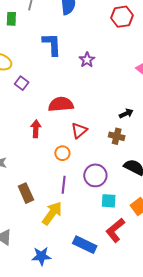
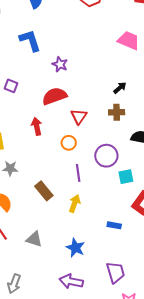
purple star: (87, 60) -> (60, 64), moved
yellow arrow: (52, 213) -> (75, 204), size x0.7
blue rectangle: (85, 245) -> (114, 225), size x0.6
blue star: (41, 256) -> (75, 248), turned -30

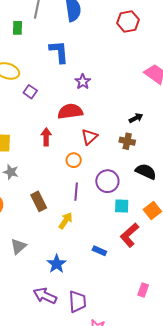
gray triangle: (34, 239) -> (18, 246), turned 48
purple trapezoid: (115, 272) -> (77, 302), moved

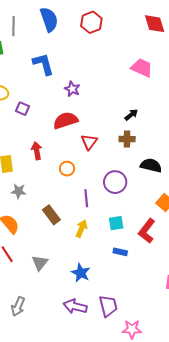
red hexagon: (128, 21) -> (91, 22), moved
red arrow: (46, 137) -> (37, 151), moved
orange circle: (74, 160) -> (67, 169), moved
cyan square: (122, 206) -> (116, 223), moved

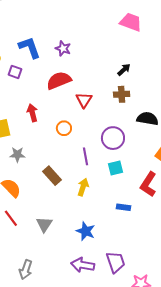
blue L-shape: (43, 64) -> (30, 47), moved
cyan square: (116, 223) -> (116, 168), moved

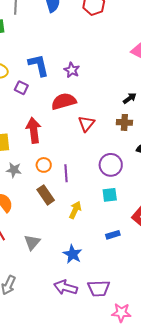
red arrow: (32, 113) -> (34, 130), size x1.4
orange circle: (64, 128) -> (44, 165), moved
purple line: (85, 156) -> (66, 173), moved
blue rectangle: (123, 207) -> (113, 235), turned -32
purple trapezoid: (116, 262) -> (99, 288), turned 100

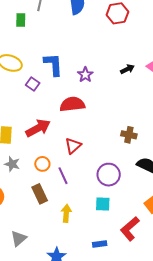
black arrow: (130, 98) -> (127, 69), moved
red triangle: (86, 124) -> (73, 146), moved
red arrow: (34, 130) -> (38, 128), turned 60
purple line: (66, 173) -> (63, 176), turned -30
yellow arrow: (75, 210) -> (66, 213), turned -30

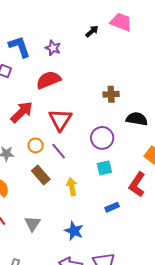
red triangle: (73, 146) -> (60, 120), size x1.4

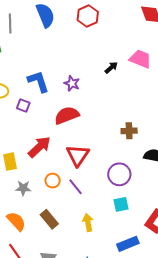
brown rectangle: (41, 175) -> (49, 219), moved
blue rectangle: (112, 207) -> (128, 244), size x1.5

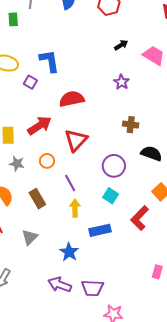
black arrow: (111, 68) -> (121, 45), moved
purple star: (72, 83) -> (122, 82), moved
purple line: (75, 187) -> (70, 183), moved
cyan square: (121, 204) -> (111, 196), turned 35
blue rectangle: (128, 244) -> (100, 230), moved

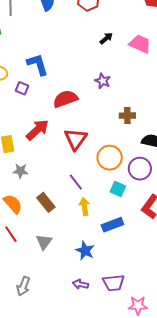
purple star: (122, 82) -> (103, 81), moved
orange circle: (47, 161) -> (110, 158), moved, size x1.6
purple circle: (114, 166) -> (140, 169), moved
purple arrow: (60, 285) -> (80, 284), size x0.7

